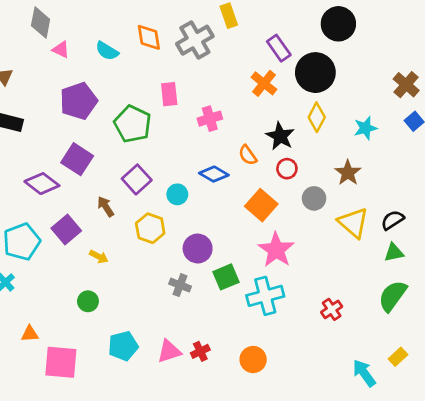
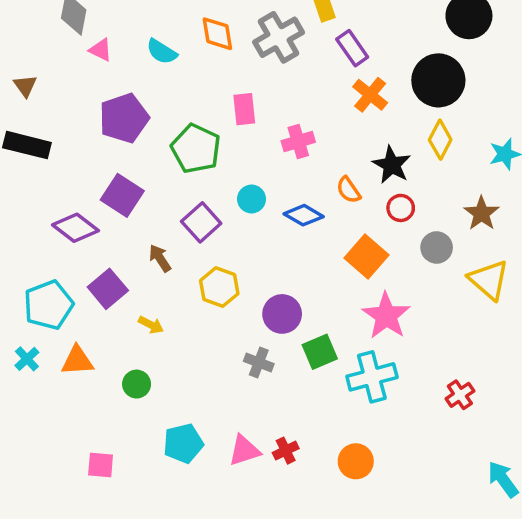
purple rectangle: (279, 48) -> (352, 48), moved
cyan circle: (177, 194) -> (252, 199), moved
orange triangle: (30, 334) -> (77, 361), moved, size x1.4
pink square: (61, 362) -> (101, 465), size x0.6

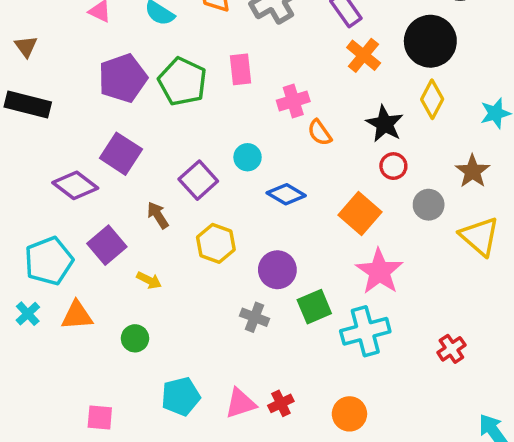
green pentagon: (196, 149) -> (182, 82), moved
orange semicircle: (349, 190) -> (320, 133), moved
blue diamond: (304, 215) -> (286, 194), moved

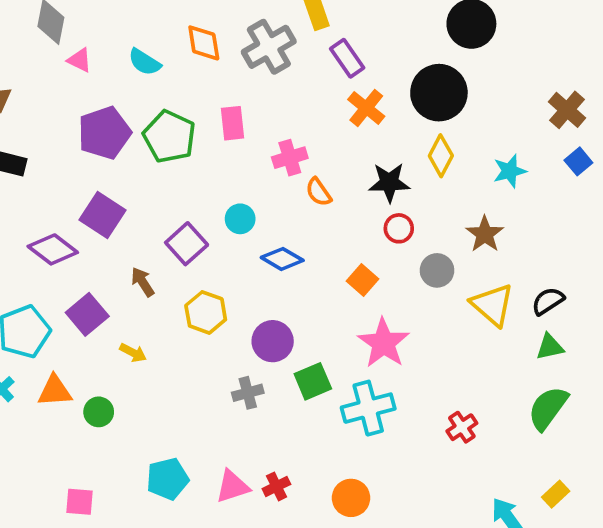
black star: (385, 124) -> (389, 182), turned -30
orange square: (360, 213) -> (362, 280), size x0.7
gray cross: (255, 317) -> (248, 393), turned -36
green circle: (135, 338) -> (99, 412), moved

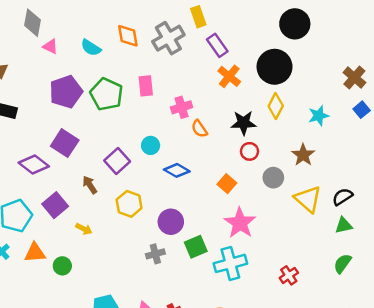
green semicircle: (548, 408) -> (342, 263), size x0.7

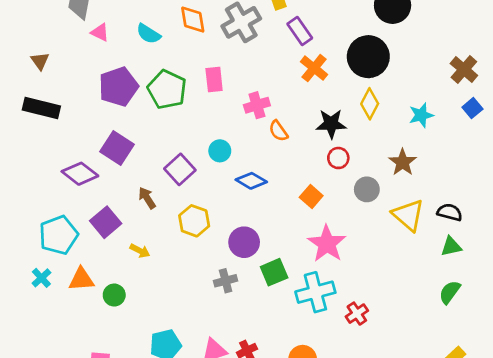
black semicircle: (342, 197) -> (450, 212), turned 48
red cross: (289, 275) -> (357, 314), moved

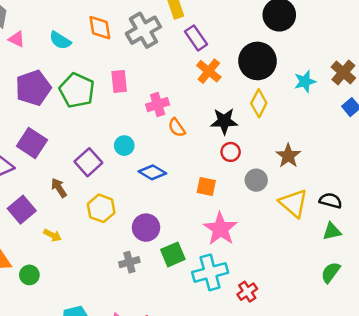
cyan star: (421, 115) -> (305, 81), moved
orange square: (311, 197) -> (206, 187), turned -30

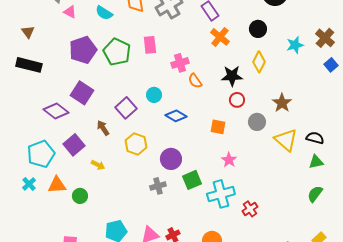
black circle: (258, 61) -> (258, 29), size x0.6
pink star: (220, 229) -> (229, 160), size x0.6

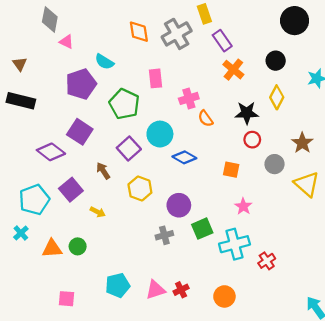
cyan semicircle: (104, 13) -> (104, 62), moved
green pentagon: (117, 52) -> (124, 104), moved
cyan circle: (154, 95) -> (160, 134), size x1.5
orange triangle: (57, 185) -> (52, 249), moved

